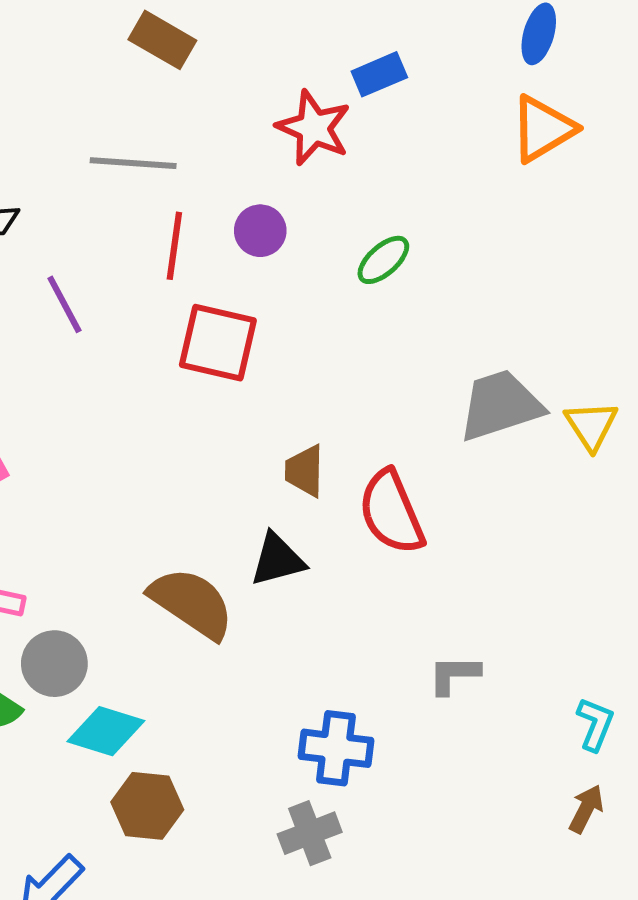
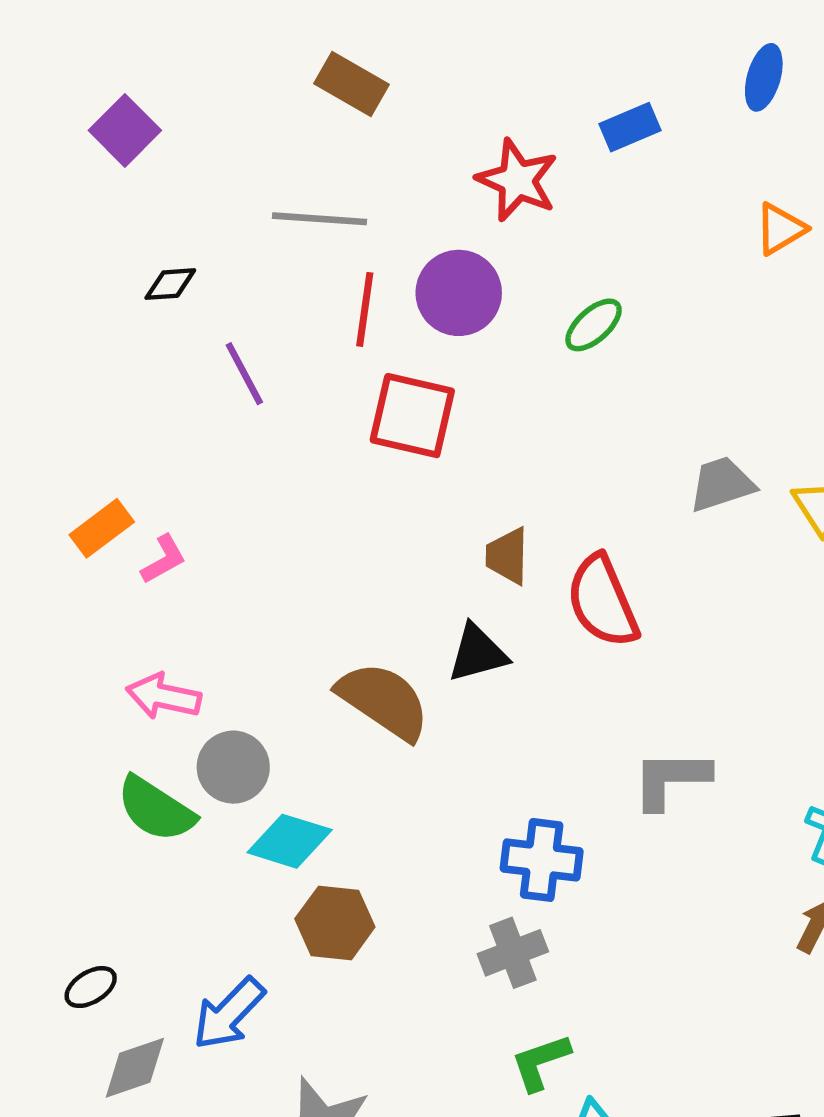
blue rectangle: (379, 74) -> (630, 127), moved
orange triangle: (543, 129) -> (780, 229), moved, size x0.7
purple circle: (260, 231) -> (459, 293), size x1.5
gray trapezoid: (500, 405) -> (722, 484), size x0.7
gray L-shape: (454, 675) -> (671, 779), size x1.4

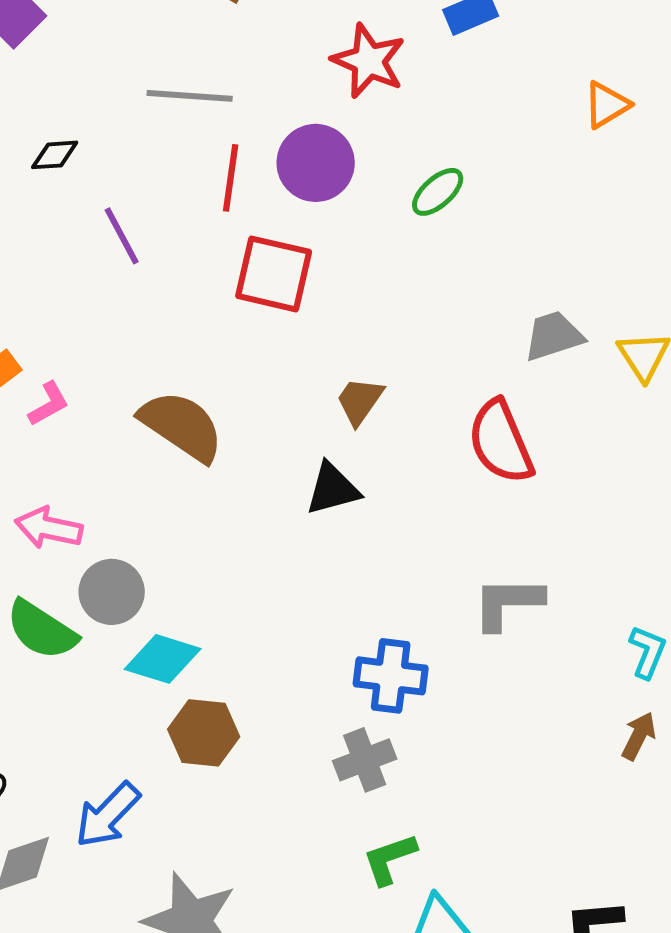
brown trapezoid: (507, 556) -> (360, 401), turned 34
red semicircle: (602, 601) -> (501, 442), moved
brown semicircle: (384, 701) -> (182, 426), moved

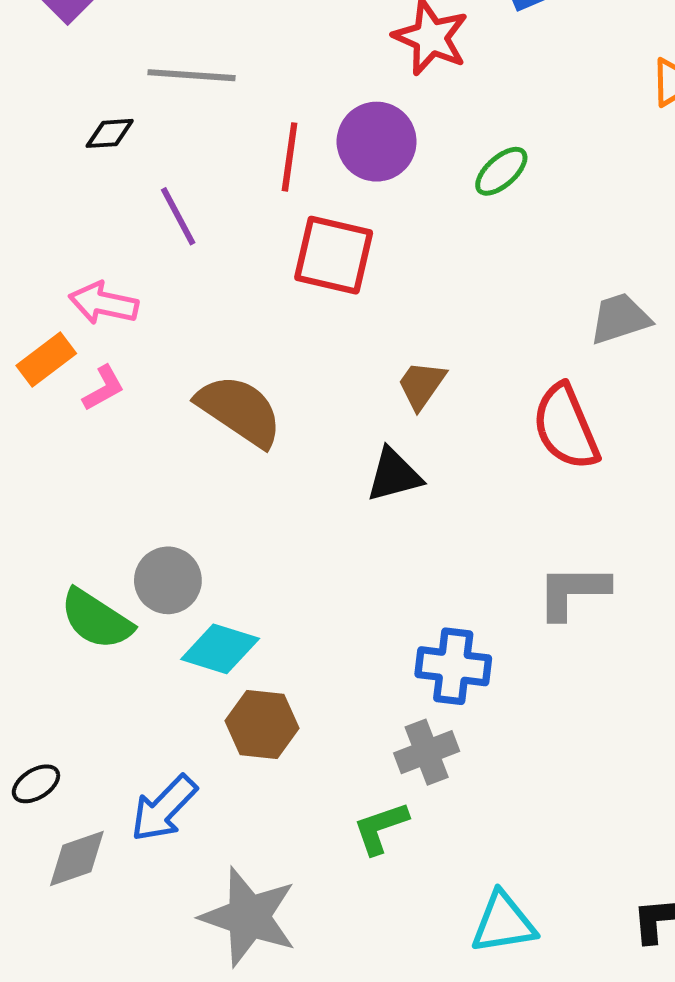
gray line: (190, 96) -> (191, 75), moved
pink arrow: (49, 528) -> (103, 303), moved
green L-shape: (390, 859) -> (381, 828), moved

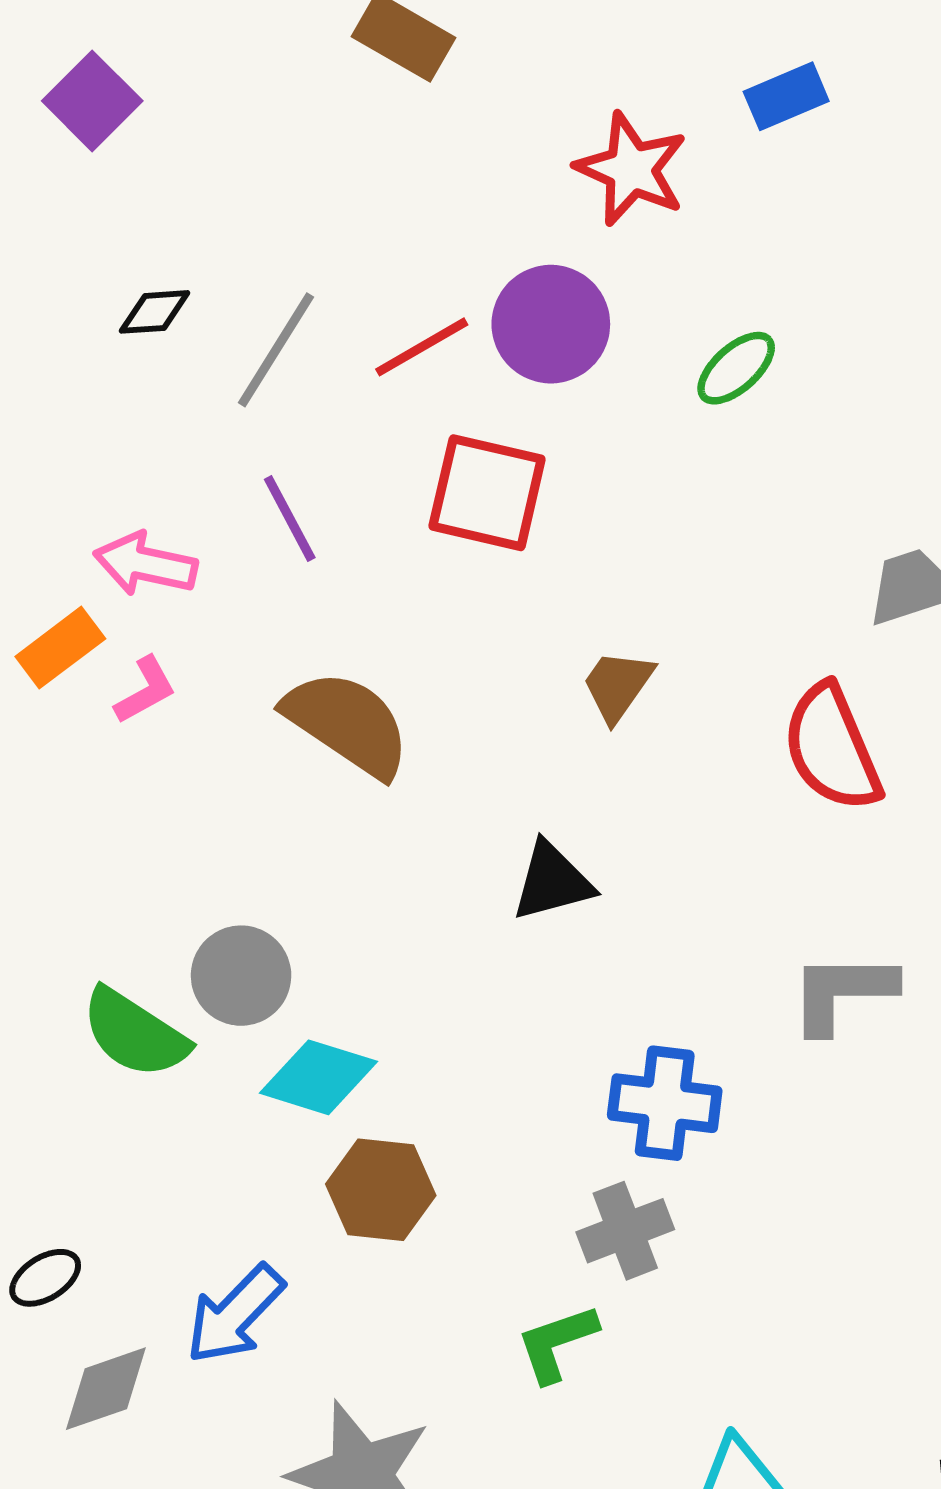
gray line: (191, 75) -> (276, 350), moved, turned -62
red line: (290, 157) -> (422, 347), turned 52
purple line: (178, 216) -> (290, 519), moved
black triangle: (394, 475) -> (552, 881), moved

